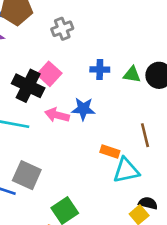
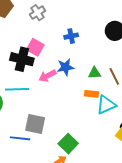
green triangle: (132, 75) -> (95, 73), moved
pink arrow: (57, 115) -> (47, 76), turned -30

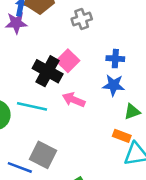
blue star: (65, 67) -> (114, 85), moved
green triangle: (95, 73) -> (132, 112), turned -32
pink arrow: (47, 76) -> (74, 100), turned 36

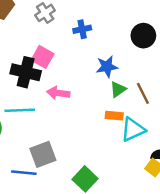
blue cross: (115, 59) -> (82, 29), moved
blue star: (114, 85) -> (107, 67), moved
gray square: (43, 155) -> (43, 154), turned -32

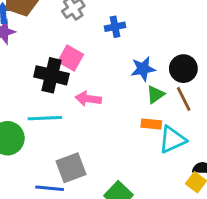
black circle: (143, 36) -> (183, 69), moved

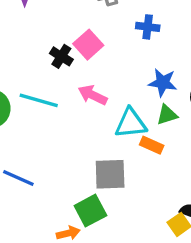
black cross: (51, 75) -> (61, 56), size x0.6
cyan triangle: (172, 140) -> (131, 123), moved
gray square: (71, 168) -> (110, 174), moved

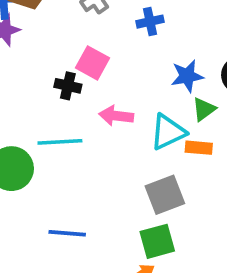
green square: (90, 211) -> (157, 241), turned 32

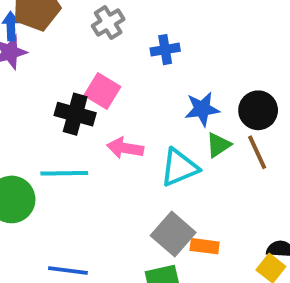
black cross: (68, 86) -> (75, 114), size x1.4
orange rectangle: (199, 148) -> (205, 246), moved
gray square: (165, 195) -> (173, 234), turned -30

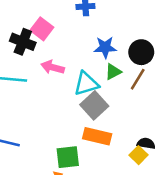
brown line: (257, 152) -> (138, 79), turned 50
gray square: (173, 234) -> (94, 105), moved
orange rectangle: (205, 246) -> (97, 136), size x1.5

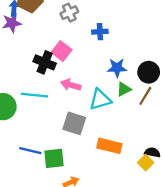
gray square: (94, 105) -> (74, 123), moved, turned -30
green square: (68, 157) -> (54, 158), moved

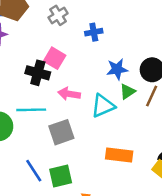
gray square: (74, 123) -> (61, 132), moved, turned -30
blue line: (30, 151) -> (34, 171), turned 50

